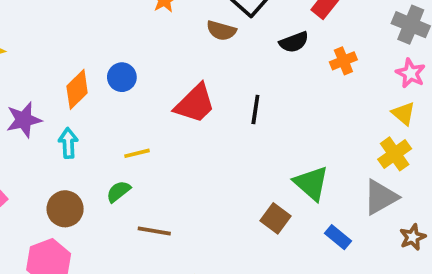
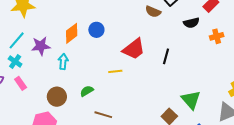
yellow line: (137, 153) -> (115, 71), moved

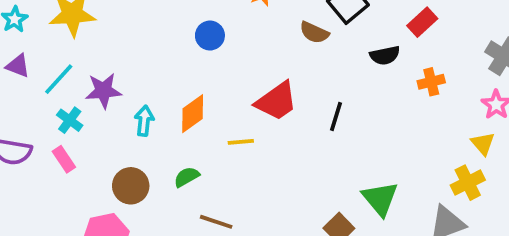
blue circle: (96, 30) -> (210, 36), moved
orange diamond: (72, 33) -> (193, 114), moved
cyan cross: (15, 62) -> (70, 120), moved

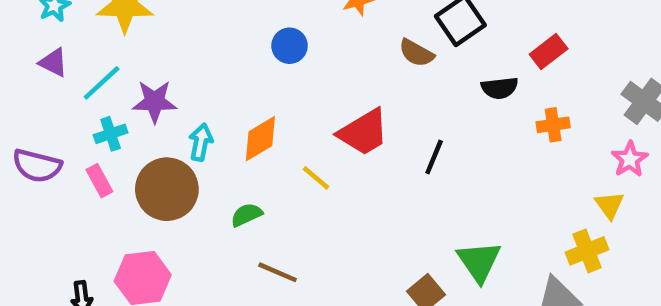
cyan cross: (70, 120) -> (111, 134), turned 30
yellow line: (241, 142) -> (316, 178), turned 40
brown circle: (131, 186) -> (167, 189), moved, size x1.4

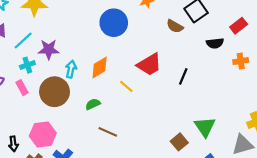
blue circle: (290, 46) -> (114, 23), size x1.6

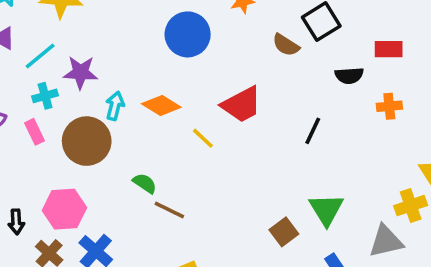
red rectangle: (239, 26) -> (389, 49), turned 35
orange diamond: (100, 67) -> (161, 105), turned 60
black line: (183, 76) -> (313, 131), moved
green semicircle: (93, 104) -> (145, 183), moved, turned 56

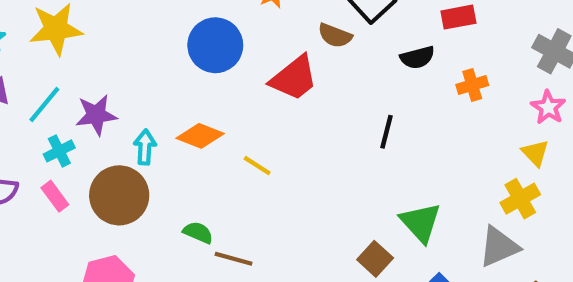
red trapezoid: (242, 105) -> (294, 78), moved

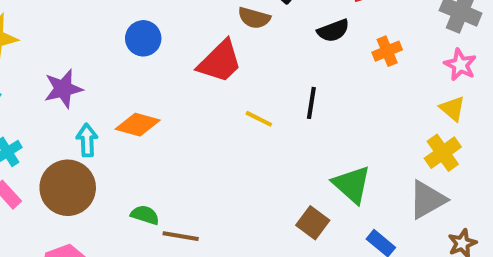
blue circle: (215, 45) -> (143, 38), size x0.7
purple star: (96, 115) -> (63, 89), moved
yellow line: (257, 166) -> (259, 119), moved

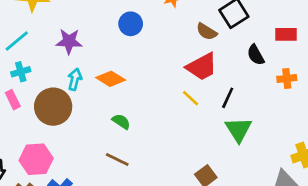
black semicircle: (333, 31) -> (256, 55), turned 65
red trapezoid: (220, 62) -> (202, 67), moved
green triangle: (352, 184) -> (238, 130), moved
green semicircle: (145, 215) -> (121, 122), moved

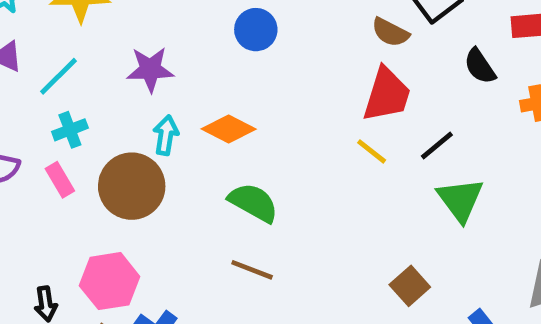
red trapezoid: (202, 67) -> (387, 95), turned -40
black line: (228, 98) -> (437, 146), turned 30
green semicircle: (121, 122) -> (253, 203), size x1.5

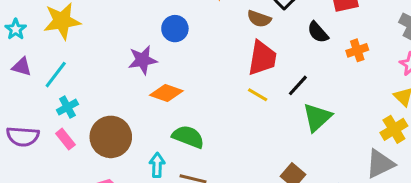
purple star: (150, 69) -> (143, 60), moved
cyan arrow: (166, 135) -> (157, 165), moved
green triangle: (460, 200) -> (317, 117), turned 32

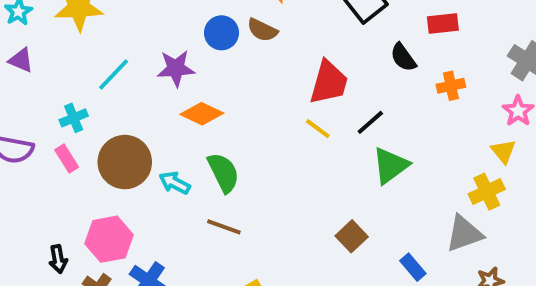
brown semicircle: (259, 19) -> (262, 30), moved
cyan line: (56, 75) -> (114, 74), moved
green semicircle: (188, 137) -> (223, 173), turned 36
cyan arrow: (157, 165) -> (175, 183), moved, turned -70

